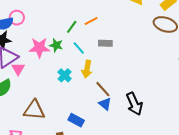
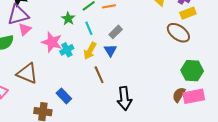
gray rectangle: (105, 43) -> (116, 32), turned -64
pink star: (39, 48) -> (52, 42), moved
blue triangle: (105, 104) -> (110, 50), moved

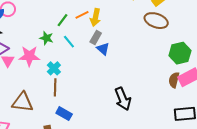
pink star: (52, 42) -> (29, 56), moved
blue triangle: (110, 50) -> (103, 49), moved
yellow arrow: (90, 51) -> (95, 17), moved
brown line: (99, 75) -> (55, 87), moved, turned 42

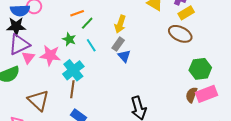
orange line: (82, 15) -> (77, 13), moved
cyan cross: (54, 68) -> (73, 70), size x1.5
brown triangle: (23, 102) -> (38, 100), turned 30

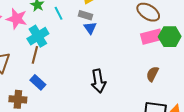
gray rectangle: (118, 44) -> (85, 15), turned 64
green hexagon: (200, 69) -> (170, 37), moved
pink rectangle: (206, 94) -> (152, 37), moved

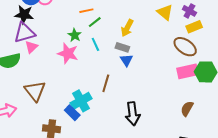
pink star: (17, 19) -> (68, 53), moved
cyan cross: (38, 36) -> (81, 101), moved
brown line: (35, 55) -> (106, 83), moved

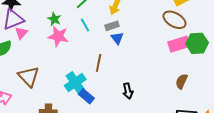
green star: (75, 35) -> (54, 19), moved
gray rectangle: (122, 47) -> (112, 26), turned -32
blue rectangle: (72, 113) -> (86, 96), moved
black arrow: (133, 114) -> (128, 91), size x0.7

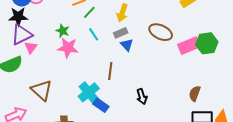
brown ellipse: (175, 20) -> (161, 32), moved
brown semicircle: (182, 81) -> (195, 94), moved

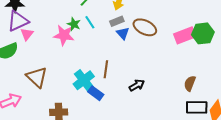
green star: (63, 31) -> (74, 24), moved
brown ellipse: (161, 32) -> (145, 27), moved
brown line: (110, 71) -> (106, 69), moved
black arrow: (142, 96) -> (137, 85), turned -105

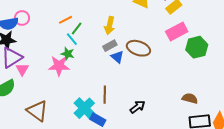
cyan line: (90, 22) -> (72, 39), moved
pink rectangle: (185, 35) -> (177, 32), moved
brown semicircle: (190, 83) -> (190, 98), turned 91

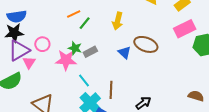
pink circle: (22, 18) -> (42, 44), moved
cyan line: (72, 39) -> (84, 80), moved
gray rectangle: (110, 46) -> (90, 52), moved

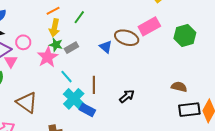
yellow arrow: (118, 21) -> (55, 28), moved
green line: (85, 23) -> (79, 17), moved
pink rectangle: (185, 29) -> (149, 26), moved
pink star: (66, 60) -> (48, 57), turned -30

